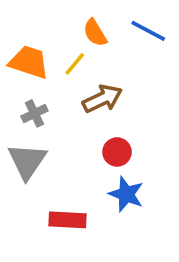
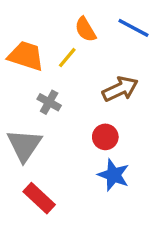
brown arrow: (102, 99) -> (120, 89), moved
gray cross: (34, 113) -> (49, 102), moved, turned -35
red rectangle: (67, 220) -> (39, 198), moved, turned 40

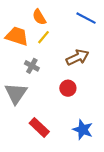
orange semicircle: (85, 29) -> (39, 17), moved
blue star: (114, 175) -> (83, 130), moved
red rectangle: (39, 198) -> (39, 127), moved

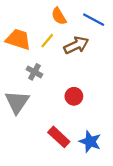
orange semicircle: (39, 17) -> (59, 16), moved
brown arrow: (77, 57) -> (76, 45), moved
red rectangle: (39, 127) -> (59, 137), moved

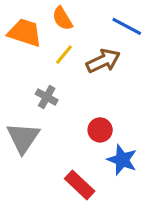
orange semicircle: (59, 16) -> (62, 18), moved
orange trapezoid: (18, 39) -> (25, 33), moved
blue star: (90, 142) -> (122, 160), moved

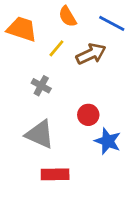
orange semicircle: (62, 18) -> (68, 17), moved
gray triangle: (23, 138) -> (40, 134), moved, turned -40
red rectangle: (80, 185) -> (55, 174), moved, turned -44

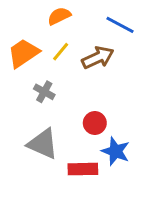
orange semicircle: (68, 17) -> (59, 16), moved, turned 95
orange trapezoid: (22, 29) -> (23, 53), moved, turned -52
red rectangle: (55, 174) -> (83, 169), moved

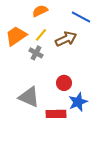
gray cross: (44, 92) -> (36, 53), moved
blue star: (116, 151) -> (78, 102), turned 30

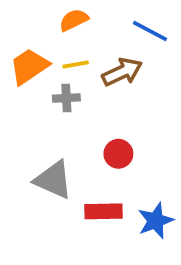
yellow line: (41, 35) -> (76, 65), turned 40
gray cross: (36, 53) -> (66, 98), turned -32
blue star: (78, 102) -> (156, 221), moved

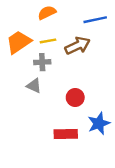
blue line: (150, 31) -> (95, 20), turned -40
gray triangle: (53, 180) -> (34, 86), moved, size x0.6
blue star: (156, 221) -> (99, 123), moved

